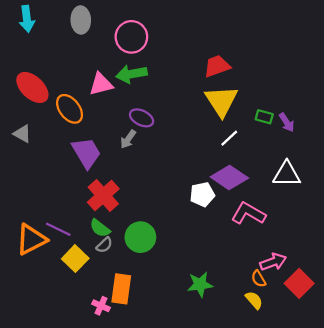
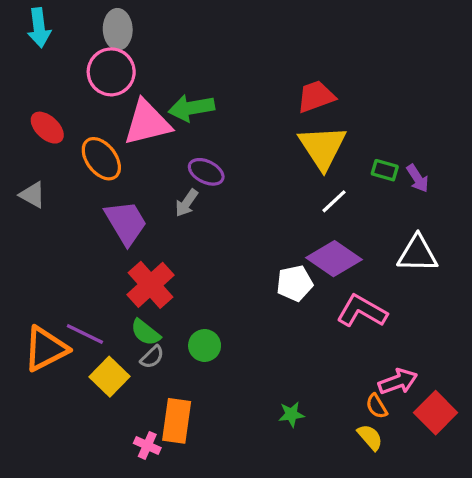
pink circle: (131, 37) -> (111, 72), moved
pink triangle: (101, 84) -> (147, 123), size x1.4
red ellipse: (32, 87) -> (47, 128), size x0.7
green circle: (140, 237) -> (205, 345), size x0.7
green star: (200, 284) -> (291, 414), size x0.7

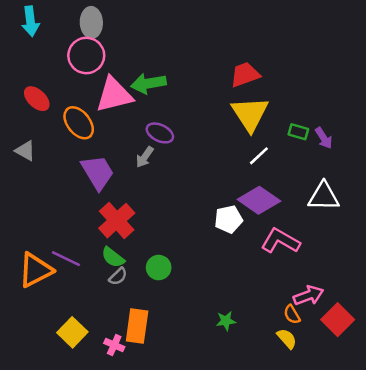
yellow square: (110, 377) -> (72, 332), moved

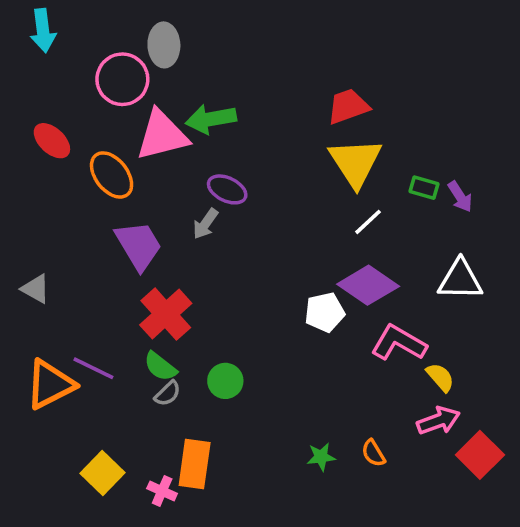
gray ellipse: (91, 22) -> (164, 45), moved
gray triangle: (25, 151) -> (36, 289), moved
orange semicircle: (292, 314) -> (373, 453), moved
yellow semicircle: (287, 339) -> (440, 377), moved

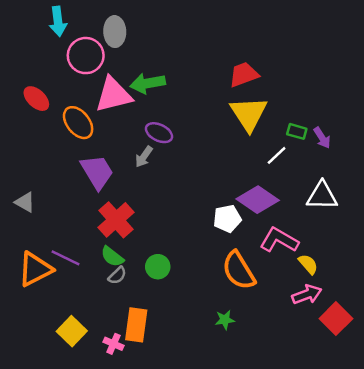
cyan arrow: (43, 31) -> (58, 21), moved
white line: (368, 222) -> (277, 155), moved
orange semicircle: (373, 453) -> (239, 270), moved, size x2.0

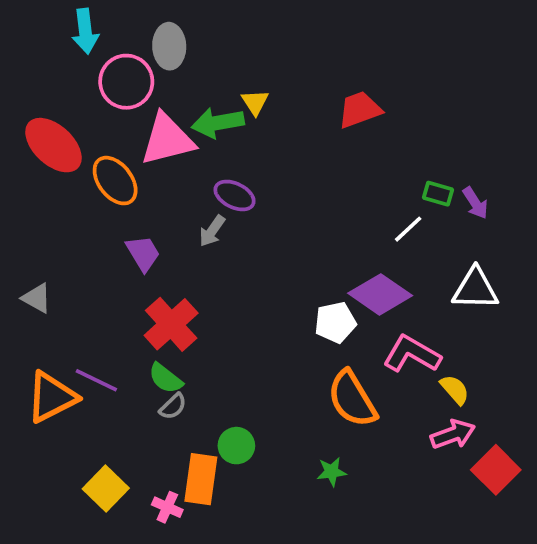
red ellipse: (36, 99) -> (53, 145), size x1.5
yellow triangle: (249, 114) -> (255, 102), moved, size x0.5
purple trapezoid: (97, 172) -> (143, 253), size x0.7
green circle: (158, 267) -> (236, 446), moved

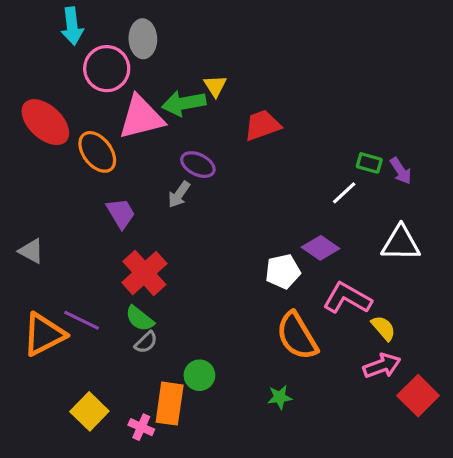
red trapezoid: (360, 110) -> (262, 125), moved
purple diamond: (380, 294) -> (321, 248), size x0.7

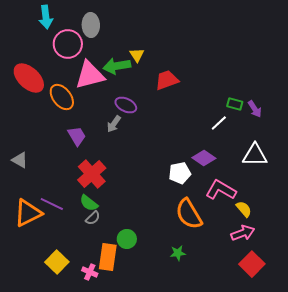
red square: (418, 396) -> (252, 264), moved

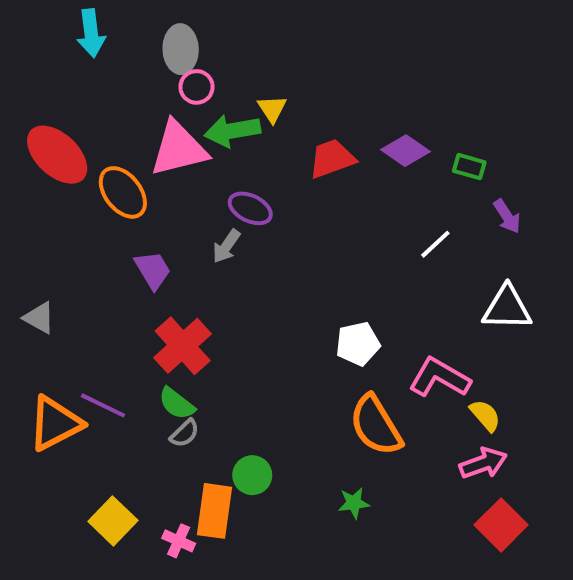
pink circle: (68, 44) -> (197, 87), moved, size x0.6
green rectangle: (235, 104) -> (469, 167), moved
purple diamond: (204, 158) -> (406, 151), moved

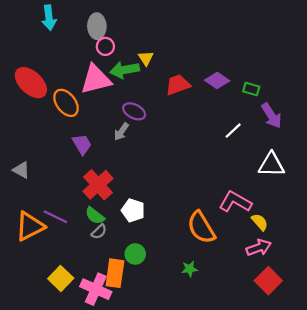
purple arrow: (507, 216) -> (271, 116), size x1.4
white pentagon: (358, 344) -> (133, 210), moved, turned 30
pink cross: (179, 541) -> (96, 289), size x1.8

